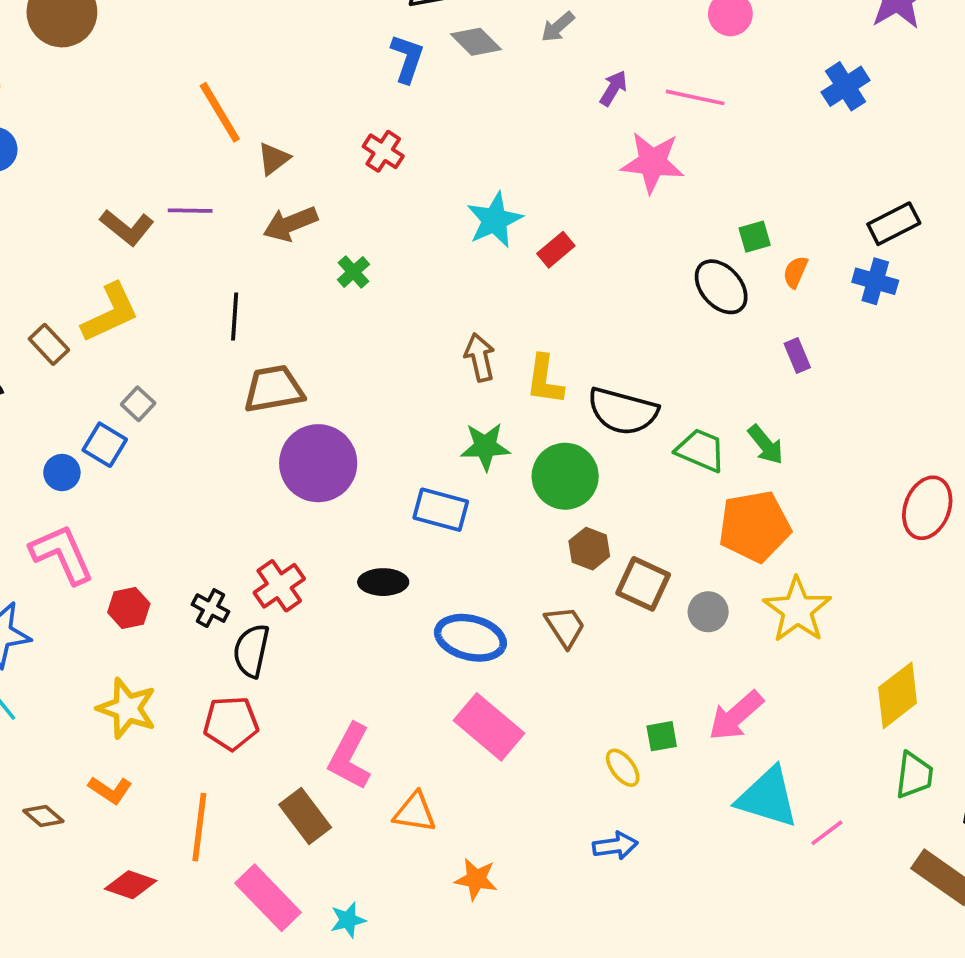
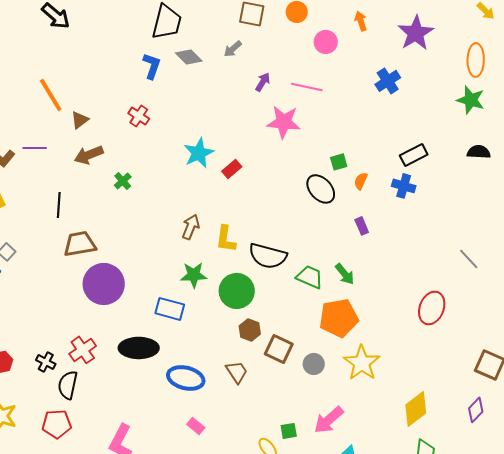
brown arrow: (480, 357) -> (191, 227), turned 35
black ellipse: (383, 582) -> (139, 348), size x1.5
pink rectangle: (489, 727) -> (196, 426), size x0.5

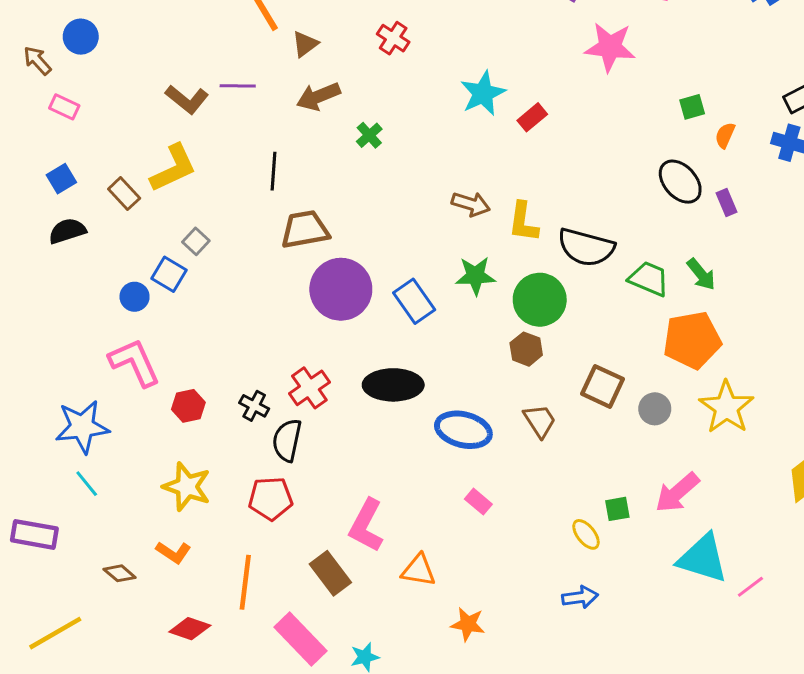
black ellipse: (321, 189) -> (680, 182), moved
brown arrow: (191, 227) -> (471, 204), turned 85
blue rectangle: (170, 309) -> (414, 301), moved, turned 40
brown hexagon: (250, 330) -> (526, 349), moved

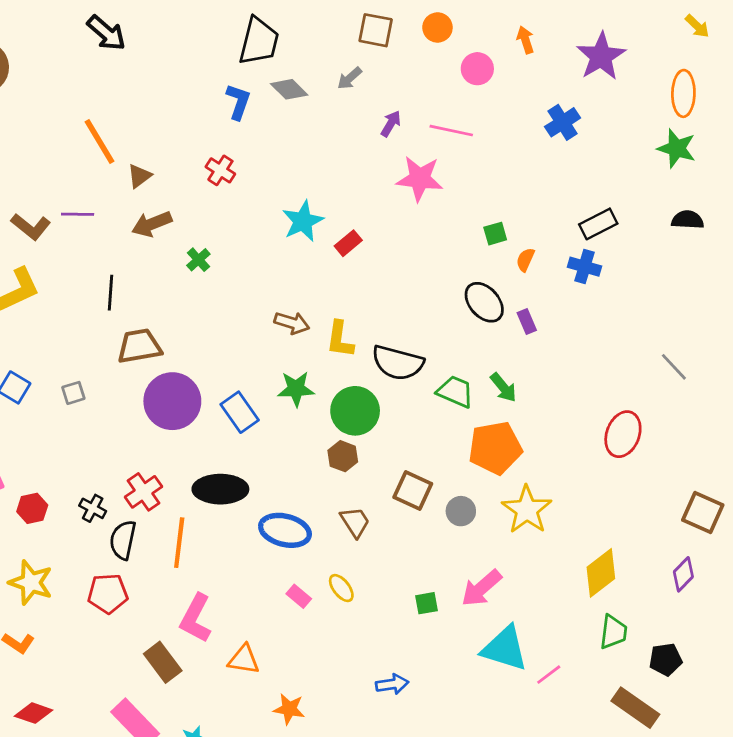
gray square: (196, 241) -> (73, 393), moved, turned 30
yellow ellipse: (586, 534) -> (341, 588), moved
orange line: (245, 582) -> (179, 543), moved

